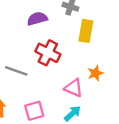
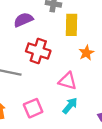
orange star: (95, 73) -> (86, 53), moved

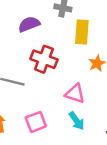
cyan arrow: (70, 106) -> (77, 121), turned 102

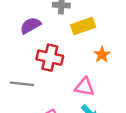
yellow rectangle: (82, 32) -> (83, 26), turned 75

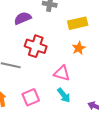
yellow rectangle: (83, 26) -> (78, 23), moved

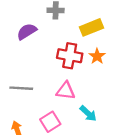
red cross: (36, 46) -> (70, 56), moved
pink triangle: (62, 73) -> (66, 91), moved

